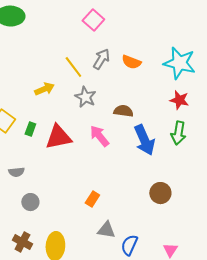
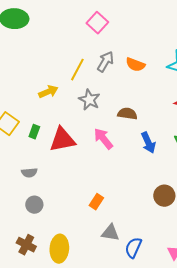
yellow line: (73, 67) -> (77, 70), turned 65
blue arrow: (144, 140) -> (148, 143), size x0.7
gray semicircle: (16, 172) -> (29, 173), moved

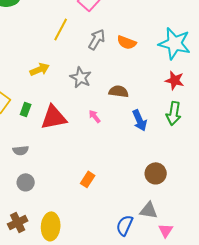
yellow line: (77, 70) -> (61, 29), moved
pink arrow: (103, 139) -> (95, 116), size x0.6
gray triangle: (110, 233) -> (149, 210), moved
brown cross: (26, 245) -> (18, 222), turned 36

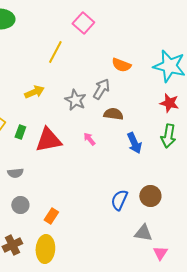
gray arrow: (97, 39) -> (101, 89), moved
orange rectangle: (88, 179) -> (51, 216), moved
blue semicircle: (125, 225) -> (119, 200), moved

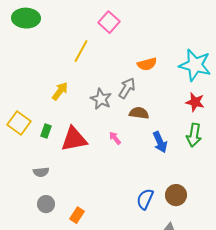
orange semicircle: (121, 65) -> (147, 64), turned -36
yellow arrow: (34, 92) -> (60, 91), turned -30

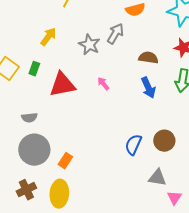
brown semicircle: (139, 113) -> (148, 58), moved
green rectangle: (46, 131) -> (34, 69), moved
gray circle: (46, 204) -> (34, 150), size x1.8

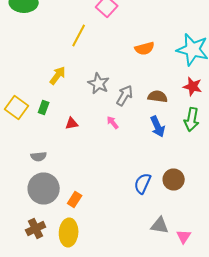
gray arrow: (115, 34) -> (125, 96), moved
red triangle: (62, 85) -> (72, 124), size x0.5
gray triangle: (157, 178) -> (160, 226), moved

